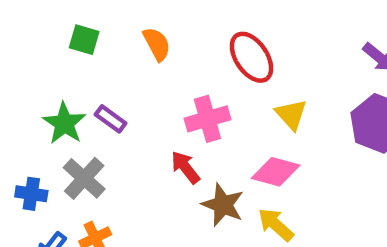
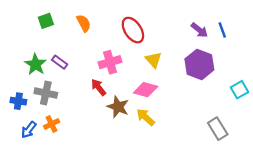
green square: (84, 40) -> (46, 21), turned -35
gray cross: (84, 178) -> (46, 93), turned -30

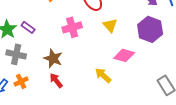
red arrow: (99, 87) -> (56, 80), moved
pink diamond: (146, 90) -> (124, 55), moved
brown star: (118, 107) -> (53, 58), moved

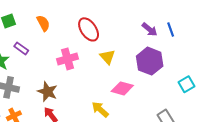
purple rectangle: (28, 27) -> (21, 48), moved

